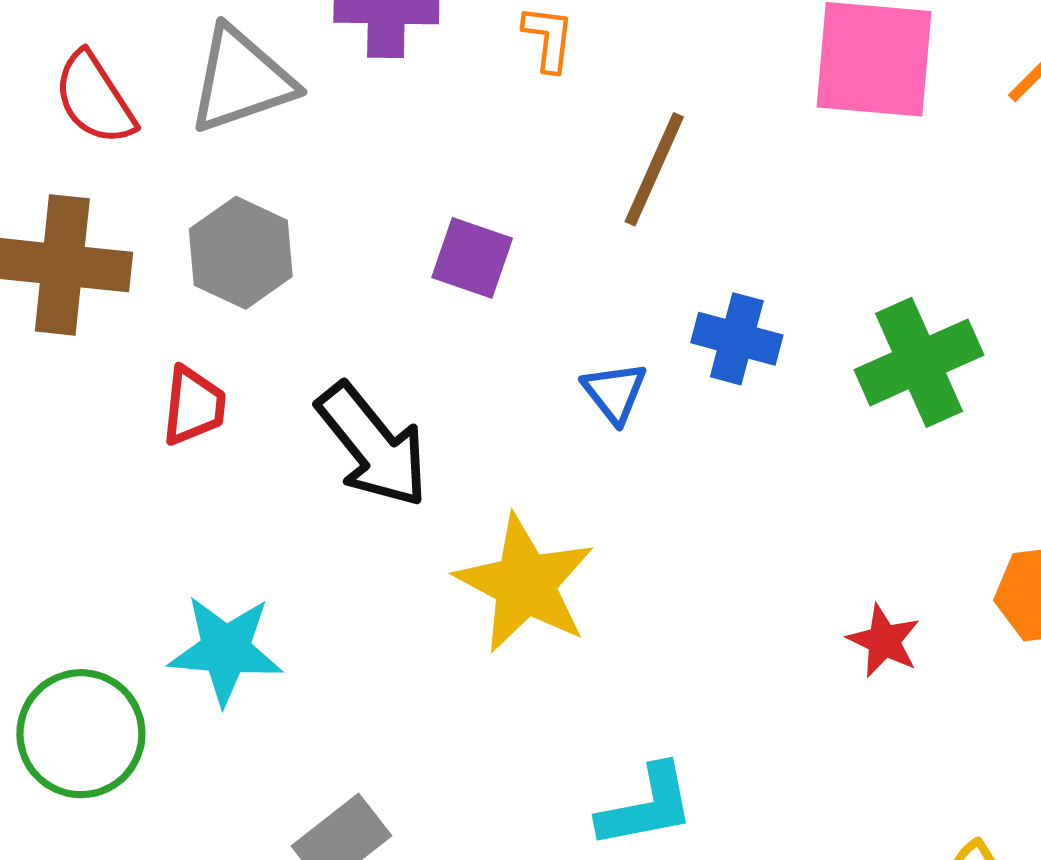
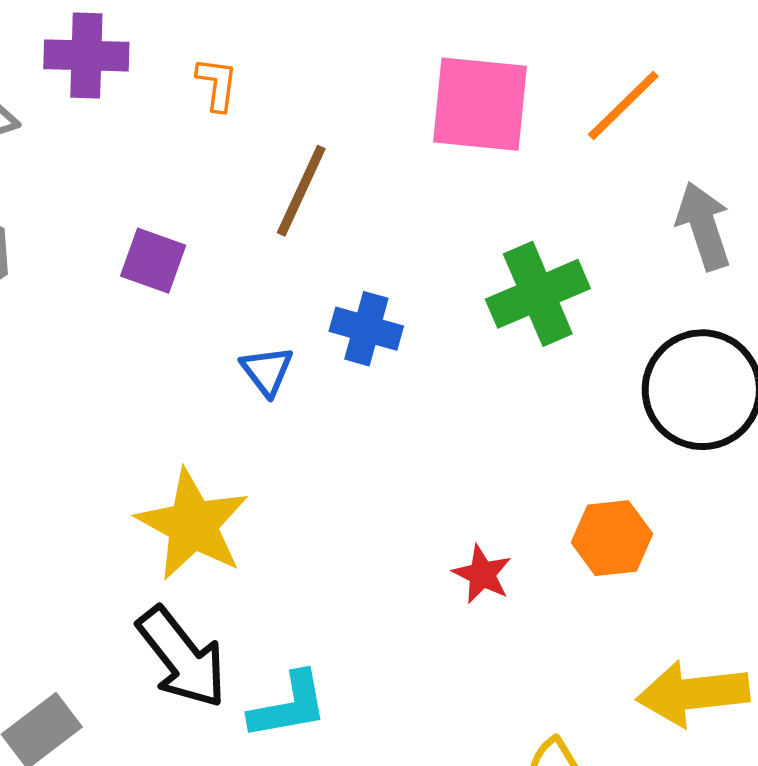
green cross: (919, 362) -> (538, 294), moved
black arrow: (373, 445) -> (182, 657), moved

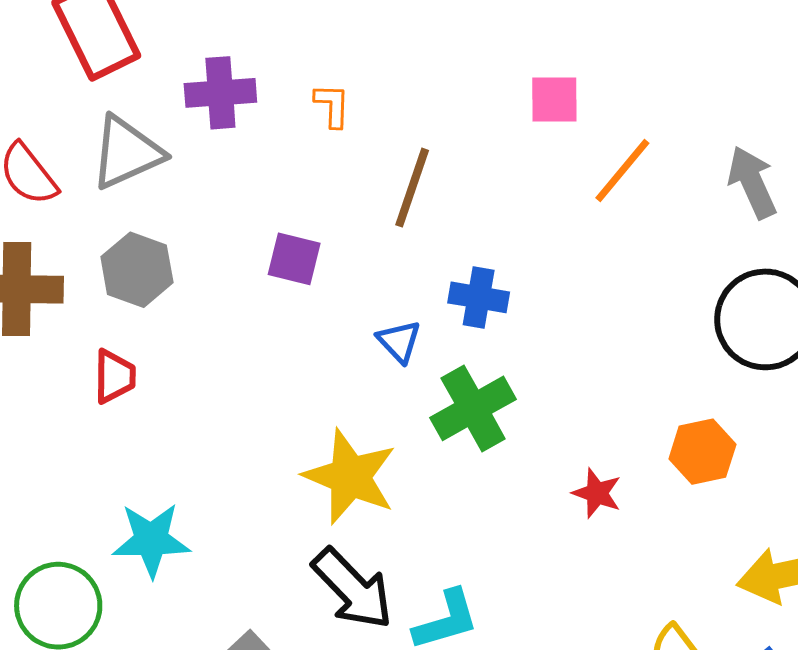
pink square: (480, 104) -> (554, 100), size x0.6
orange line: (623, 105) -> (622, 170), moved
green cross: (538, 294) -> (473, 408), moved

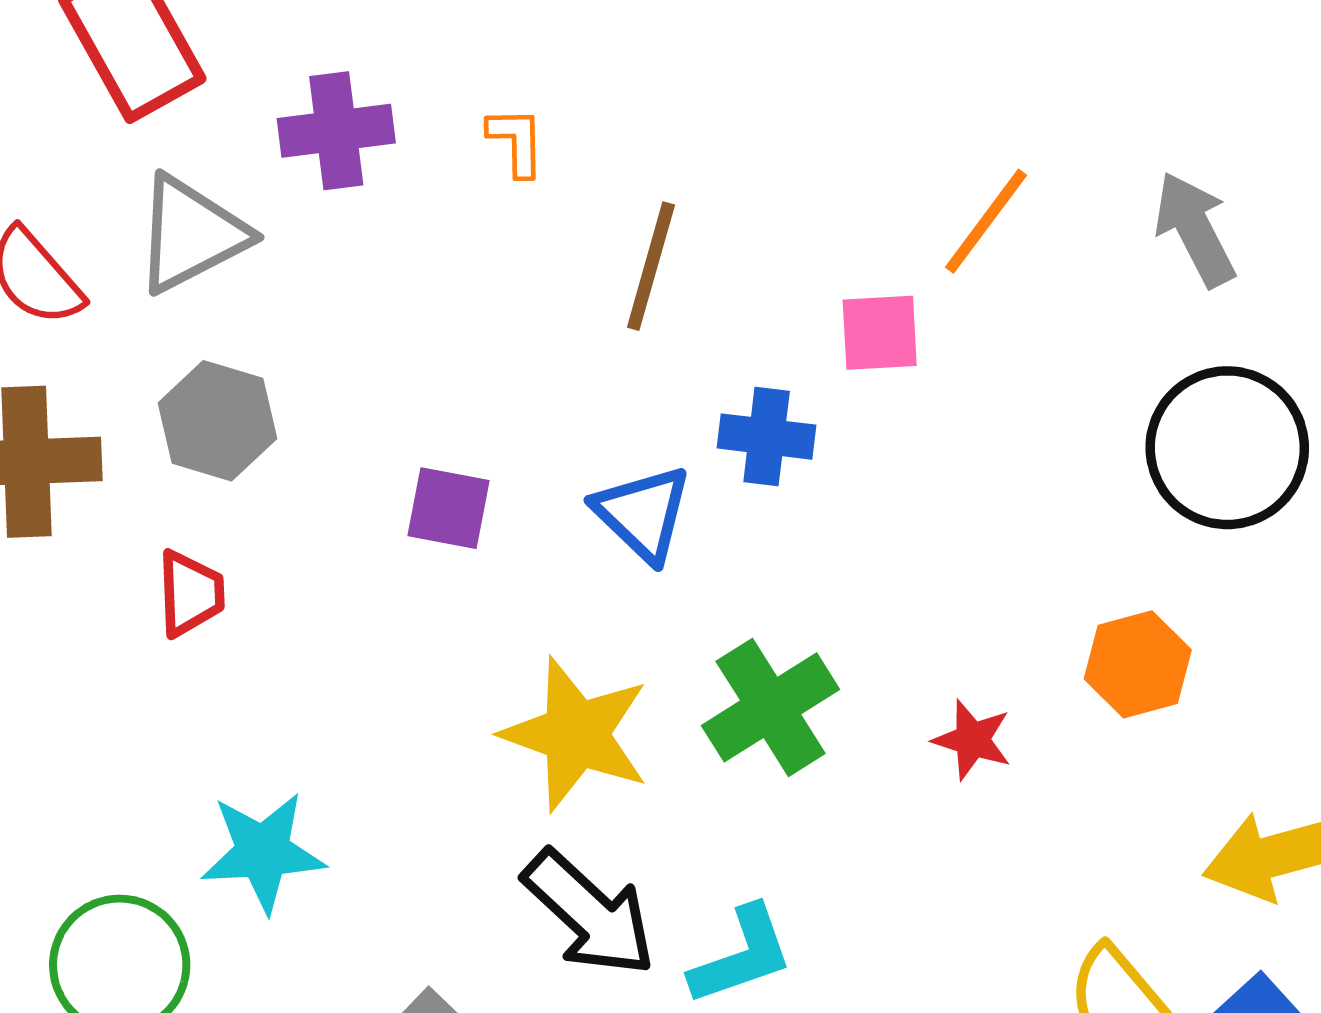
pink square: (554, 100) -> (880, 333), moved
purple square: (294, 259) -> (449, 508), moved
blue triangle: (399, 341) -> (643, 513), size x1.4
green cross: (473, 408) -> (771, 707), moved

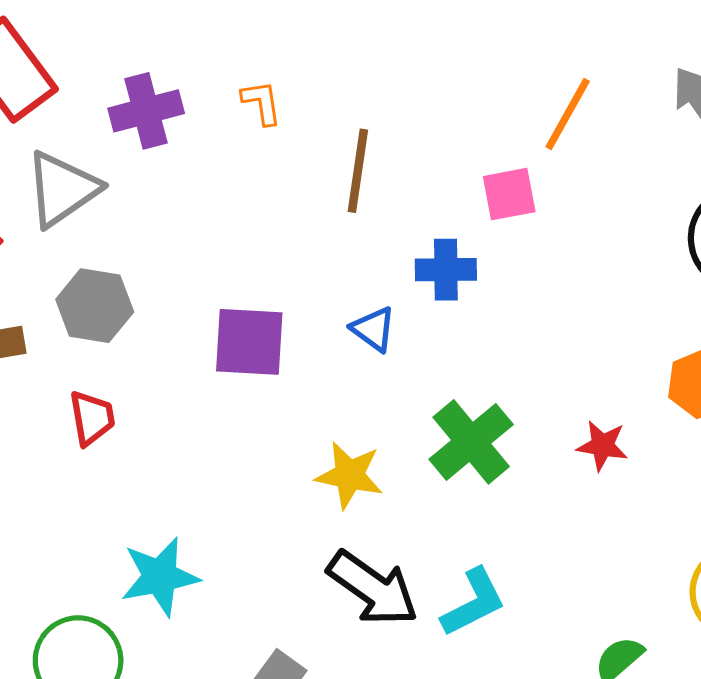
purple square: (449, 508) -> (249, 342), size x1.4
blue triangle: (643, 513) -> (373, 329), size x0.7
yellow star: (576, 734) -> (349, 475), size x0.7

